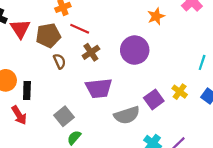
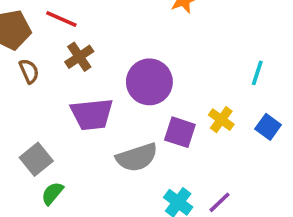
purple circle: (135, 50) -> (149, 82), moved
purple square: (154, 99) -> (180, 132), turned -36

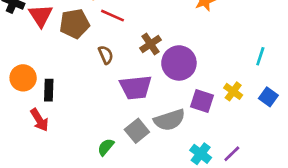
brown cross: (79, 57) -> (150, 44), moved
brown semicircle: (29, 71) -> (106, 55), moved
gray square: (36, 159) -> (137, 131), moved

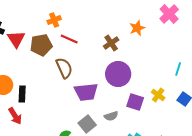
brown cross: (150, 44) -> (111, 43), moved
brown semicircle: (106, 55) -> (64, 68), size x1.5
gray semicircle: (169, 120) -> (111, 116), size x0.6

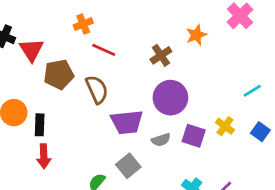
brown pentagon: (41, 45) -> (59, 74), moved
cyan line: (178, 69) -> (252, 91), turned 40
red arrow: (15, 116) -> (44, 156), moved, turned 30
gray semicircle: (111, 116) -> (161, 140), moved

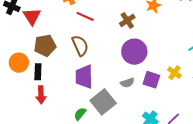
brown pentagon: (59, 74) -> (45, 46), moved
purple trapezoid: (127, 122) -> (84, 77), moved, turned 95
gray square: (128, 166) -> (103, 102), size x1.4

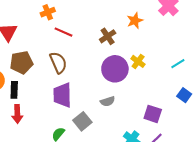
yellow cross: (174, 73) -> (138, 61), moved
purple square: (151, 80) -> (153, 114), moved
gray square: (103, 102) -> (82, 121), size x0.7

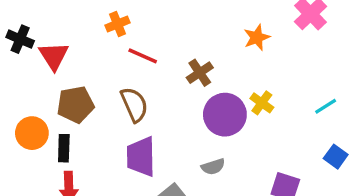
brown cross: (108, 36) -> (200, 73), moved

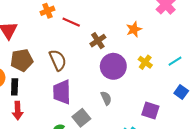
orange star: (257, 37) -> (134, 29), moved
red line: (143, 56) -> (71, 22), moved
yellow cross: (262, 103) -> (145, 62), moved
gray semicircle: (213, 167) -> (106, 98), turned -96

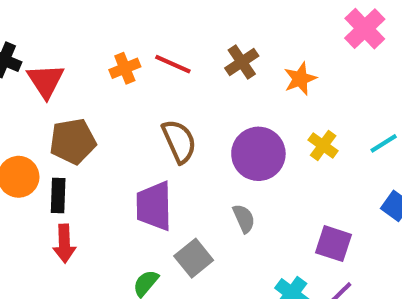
orange cross: (47, 11) -> (125, 68), moved
brown cross: (98, 41) -> (242, 62), moved
brown semicircle: (58, 60) -> (179, 141), moved

